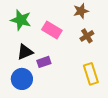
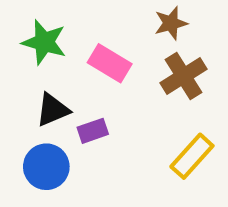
brown cross: (87, 36) -> (183, 76), size x1.5
yellow rectangle: (91, 74) -> (192, 156), turned 60

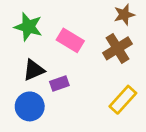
brown star: (171, 23) -> (124, 15), moved

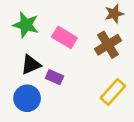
purple rectangle: (59, 83) -> (54, 77), turned 42

